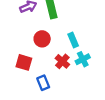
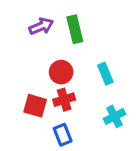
cyan cross: (83, 59) -> (115, 116), moved
red cross: (62, 61) -> (64, 100), moved, turned 32

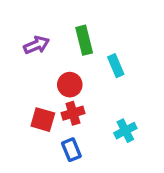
purple arrow: (41, 26) -> (36, 45), moved
cyan rectangle: (105, 74) -> (116, 66), moved

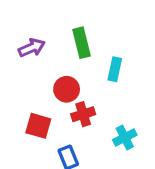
cyan rectangle: (116, 66) -> (115, 69), turned 35
red cross: (73, 113) -> (83, 114), moved

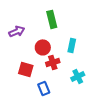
purple arrow: (32, 48) -> (17, 31), moved
cyan rectangle: (115, 69) -> (72, 45), moved

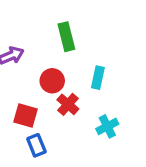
red cross: (53, 62) -> (68, 104), turned -32
blue rectangle: (44, 88) -> (36, 145), moved

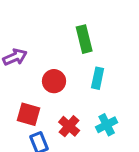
green rectangle: (66, 37) -> (84, 39), moved
red cross: (68, 104) -> (69, 126), moved

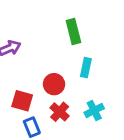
red circle: (54, 81) -> (54, 84), moved

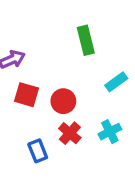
cyan rectangle: (86, 68) -> (116, 82), moved, turned 42
red square: (22, 101) -> (26, 95), moved

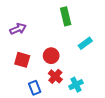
red square: (26, 95) -> (22, 60), moved
cyan cross: (110, 132) -> (76, 85), moved

